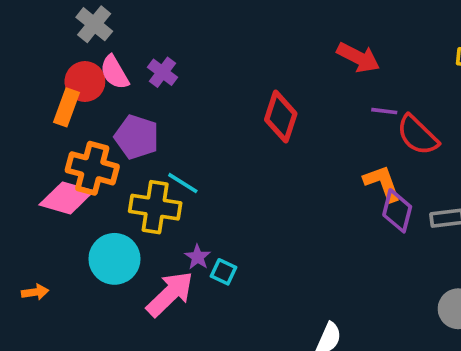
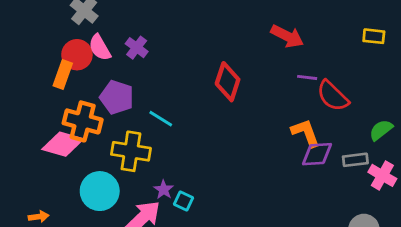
cyan line: (183, 183) -> (161, 119), moved
purple diamond: (397, 211) -> (317, 154), turned 72

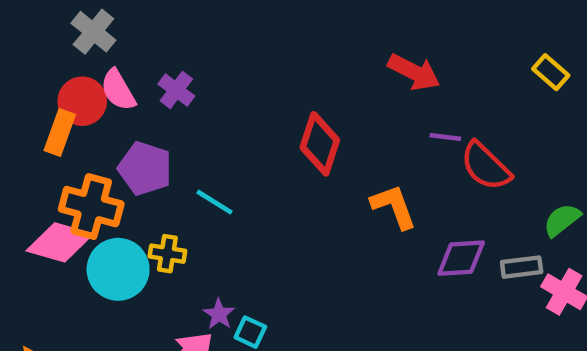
yellow rectangle: (374, 36) -> (551, 72), turned 35
orange L-shape: (306, 133) -> (394, 207), moved
yellow cross: (131, 151) -> (167, 254), size x0.6
cyan circle: (100, 191) -> (118, 269), moved

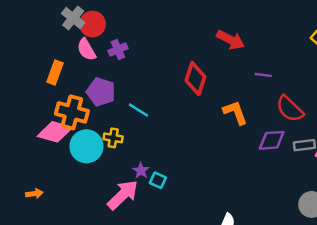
red arrow: (414, 72) -> (231, 40), moved
purple cross: (176, 90) -> (118, 49), turned 30
red circle: (82, 101) -> (92, 24), moved
red semicircle: (486, 166) -> (290, 109), moved

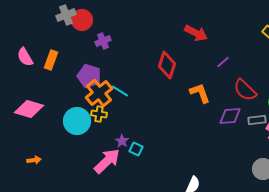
gray cross: (73, 18) -> (66, 15), turned 30
pink semicircle: (86, 49) -> (25, 57), moved
purple line: (263, 75) -> (223, 62), turned -48
orange cross: (72, 112) -> (99, 93), moved, turned 36
pink diamond: (55, 132) -> (29, 109), moved

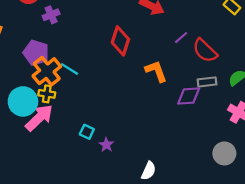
red semicircle: (245, 90) -> (205, 51), moved
gray rectangle: (257, 120) -> (207, 82), moved
purple star: (122, 141) -> (106, 145), moved
pink arrow: (107, 161) -> (39, 118), moved

